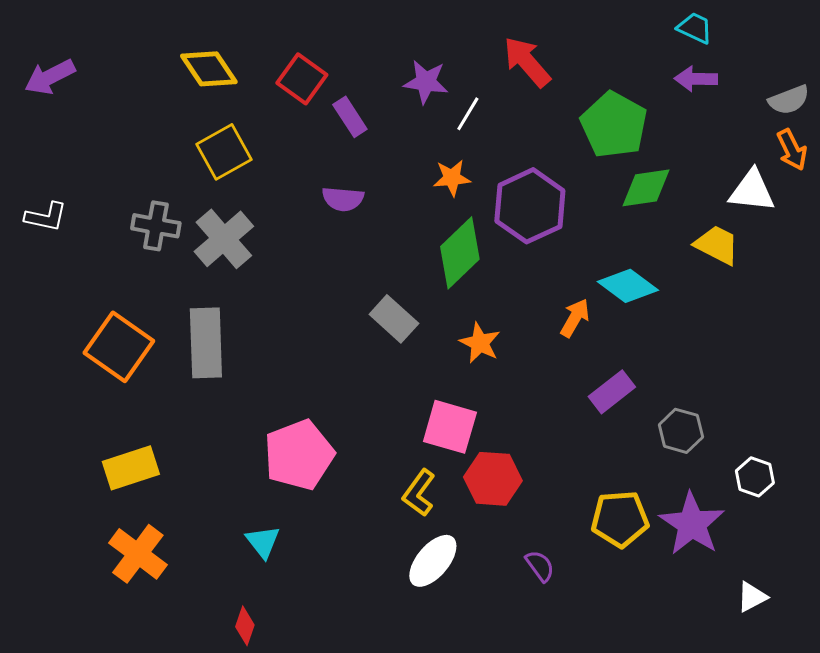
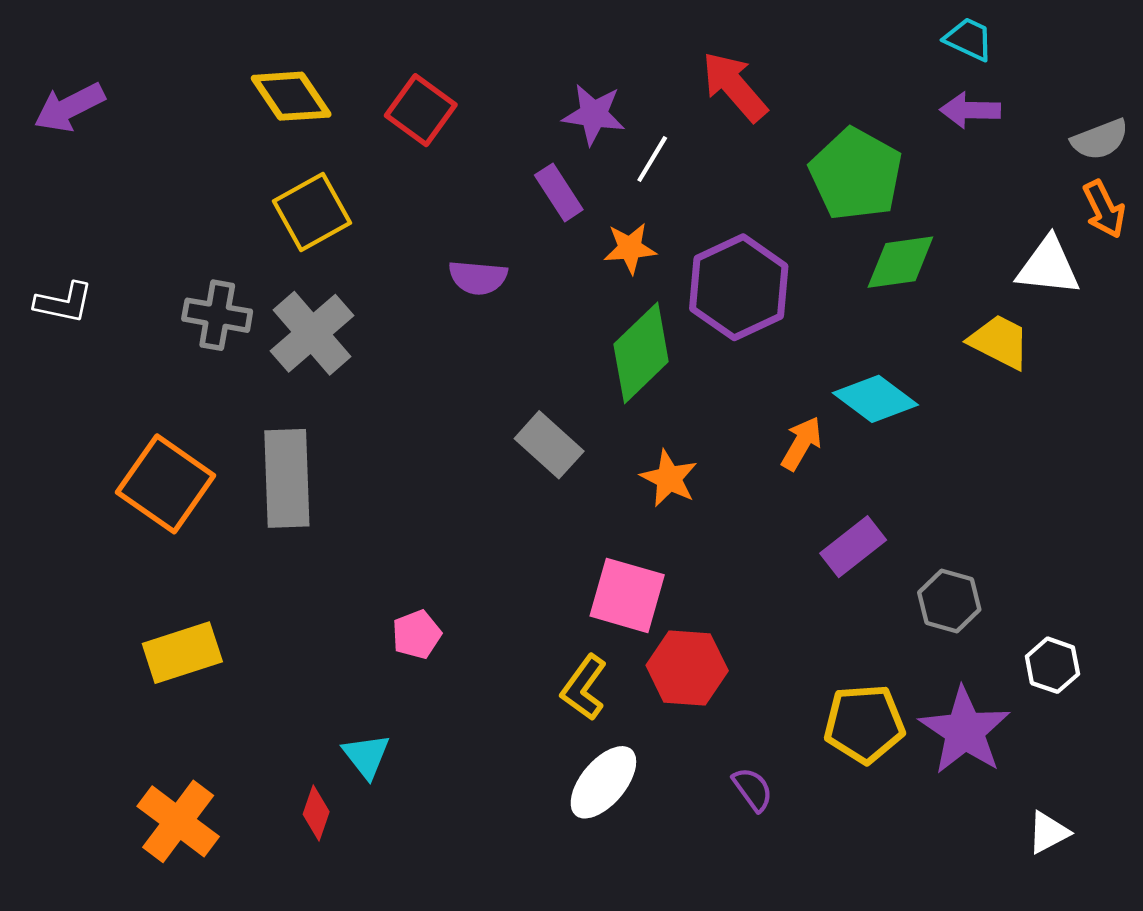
purple rectangle: (350, 117) -> (559, 192), moved
pink pentagon: (299, 455) -> (417, 634), size x0.5
orange cross: (138, 554) -> (178, 821), moved
red diamond: (245, 626) -> (316, 813), moved

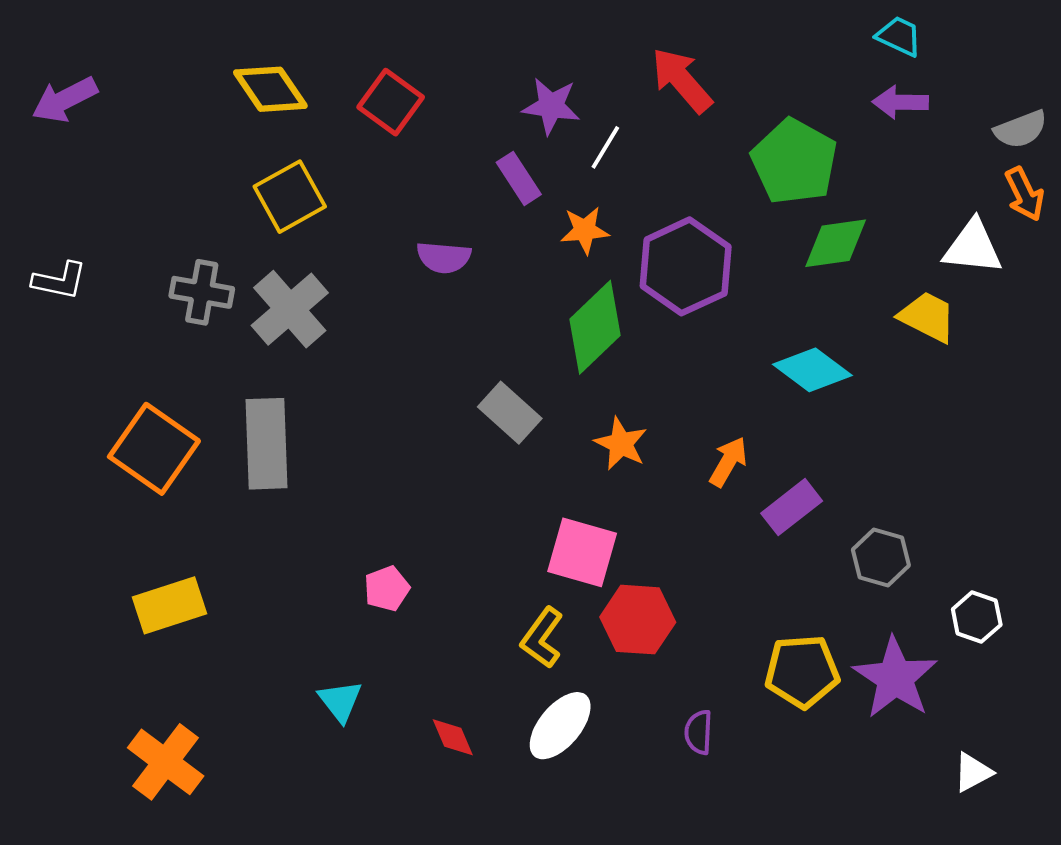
orange arrow: (801, 443) -> (728, 462), moved
purple semicircle: (753, 789) -> (699, 732), turned -141
red diamond: (316, 813) -> (453, 737), moved, turned -42

